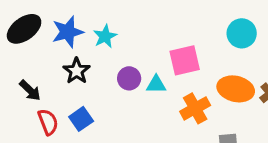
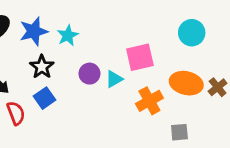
cyan triangle: (156, 84) -> (114, 79), turned -30
blue square: (81, 119) -> (45, 98), moved

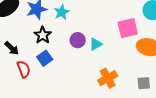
pink square: (140, 57) -> (128, 28), moved
orange cross: (149, 101) -> (108, 78), moved

